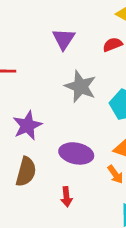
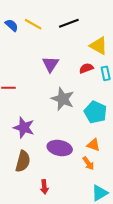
purple star: (27, 126) -> (24, 128), turned -30
red arrow: (66, 197) -> (44, 187), moved

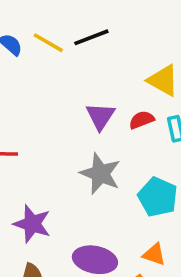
black line: (69, 23) -> (91, 37), moved
purple triangle: (50, 64) -> (100, 116), moved

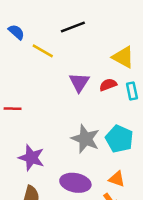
yellow line: (48, 43) -> (43, 51), moved
gray star: (100, 174) -> (85, 139), moved

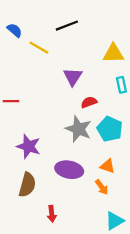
yellow triangle: (123, 57) -> (113, 53), turned -30
red semicircle: (108, 85) -> (89, 102), moved

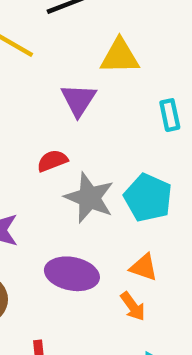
yellow triangle: (113, 53) -> (120, 56), moved
red semicircle: (89, 102) -> (52, 161), moved

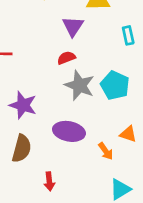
red semicircle: (52, 161) -> (66, 58), moved
orange triangle: (144, 267) -> (128, 134), moved

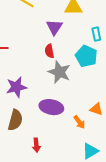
red semicircle: (66, 58) -> (49, 51), turned -80
cyan pentagon: (115, 85) -> (86, 56), moved
purple star: (23, 105) -> (16, 87), turned -30

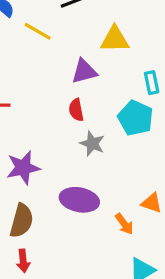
purple triangle: (54, 27) -> (84, 71), turned 42
gray star: (59, 72) -> (92, 144), size x0.7
red arrow: (36, 145) -> (23, 261), moved

